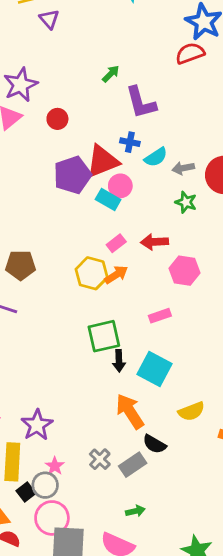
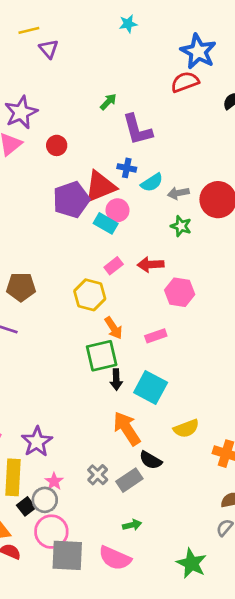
orange arrow: (116, 275) -> (114, 328), moved, turned 90

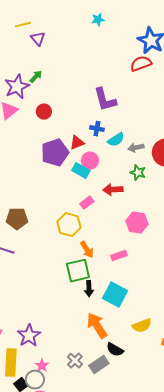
green arrow: (108, 102) -> (36, 77), moved
red triangle: (100, 186) -> (77, 143), size x0.6
red arrow: (151, 264) -> (113, 190), moved

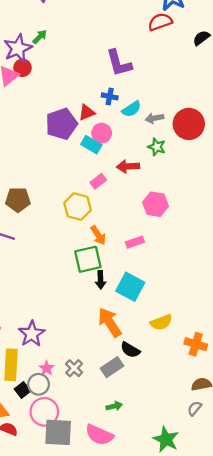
red circle: (44, 112) -> (22, 68), moved
gray cross: (75, 361) -> (74, 368), moved

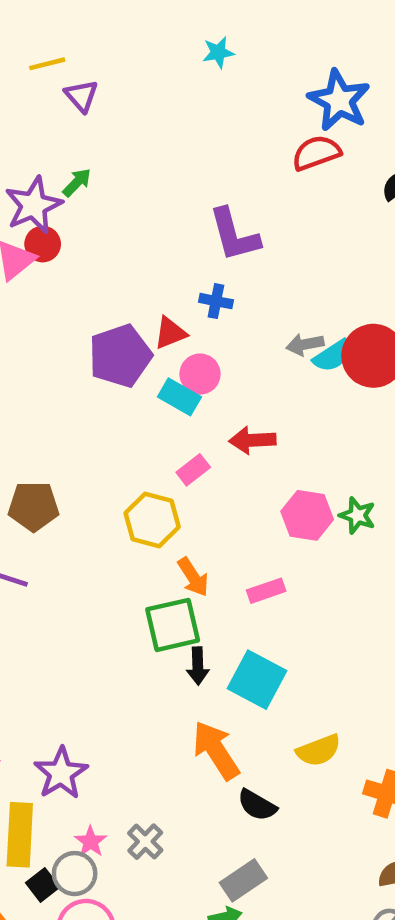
cyan semicircle: (131, 109) -> (332, 356), moved
green star: (157, 147) -> (357, 515), moved
gray rectangle: (112, 367) -> (243, 880), moved

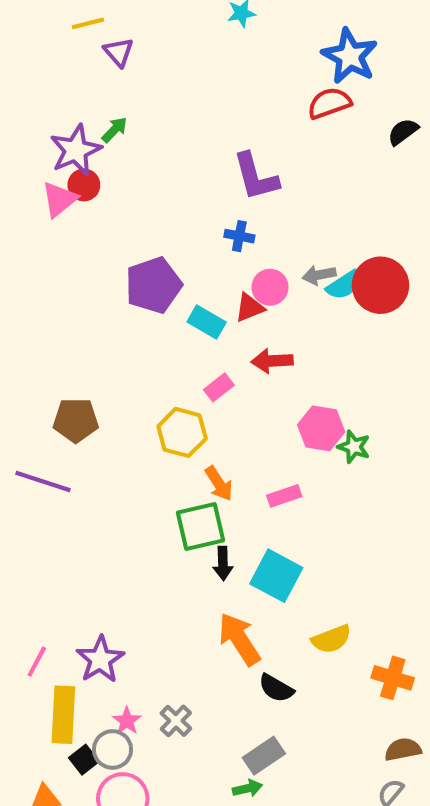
red triangle: (170, 333) -> (250, 308), moved
pink circle: (200, 374) -> (270, 287), moved
green star: (357, 515) -> (354, 447), moved

